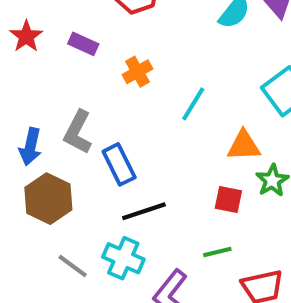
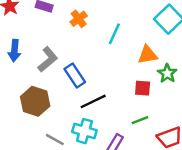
gray L-shape: (78, 132) -> (48, 59), turned -150
blue arrow: (30, 147) -> (14, 51), moved

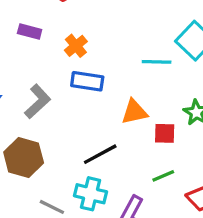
cyan line: (114, 34) -> (157, 62), moved, turned 70
orange triangle: (148, 55) -> (134, 112), moved
blue rectangle: (75, 76) -> (87, 81), moved, turned -45

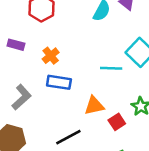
red square: (165, 133) -> (117, 122), turned -35

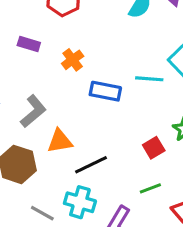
blue rectangle: (59, 82) -> (105, 91), moved
orange triangle: (94, 106) -> (60, 141), moved

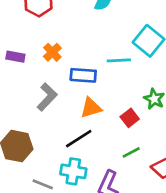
purple rectangle: (29, 44) -> (15, 57), moved
gray L-shape: (33, 111) -> (47, 97), moved
orange triangle: (60, 141) -> (91, 108), moved

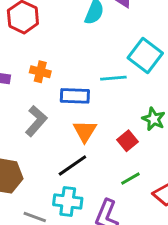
orange cross: (52, 52) -> (40, 72), turned -30
orange triangle: (91, 108) -> (85, 131), turned -40

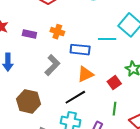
orange triangle: (85, 131) -> (85, 74), turned 30
green line: (130, 179) -> (115, 109), turned -56

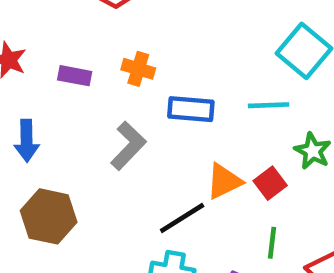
cyan line: (107, 39) -> (269, 105), moved
orange triangle: (85, 74) -> (224, 181), moved
brown hexagon: (29, 101) -> (49, 216), moved

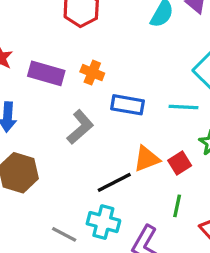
purple rectangle: (75, 76) -> (46, 73), size x1.5

